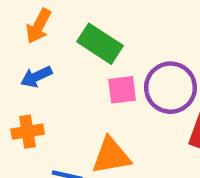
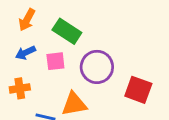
purple circle: (170, 88) -> (97, 67), moved
pink square: (122, 90) -> (55, 61), moved

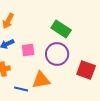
green rectangle: (67, 31) -> (61, 29), moved

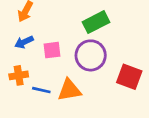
green rectangle: (61, 29) -> (96, 22), turned -60
blue line: (21, 89) -> (41, 90), moved

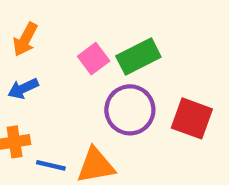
pink square: (52, 50) -> (94, 59), moved, turned -30
red square: (129, 77) -> (192, 118), moved

